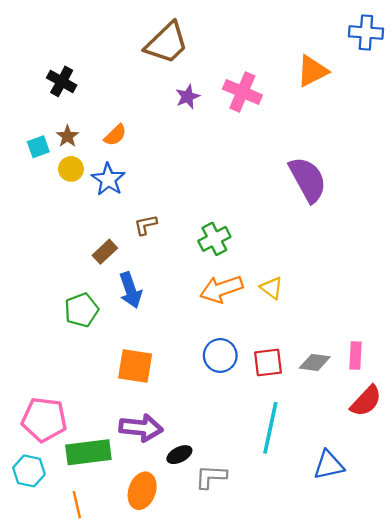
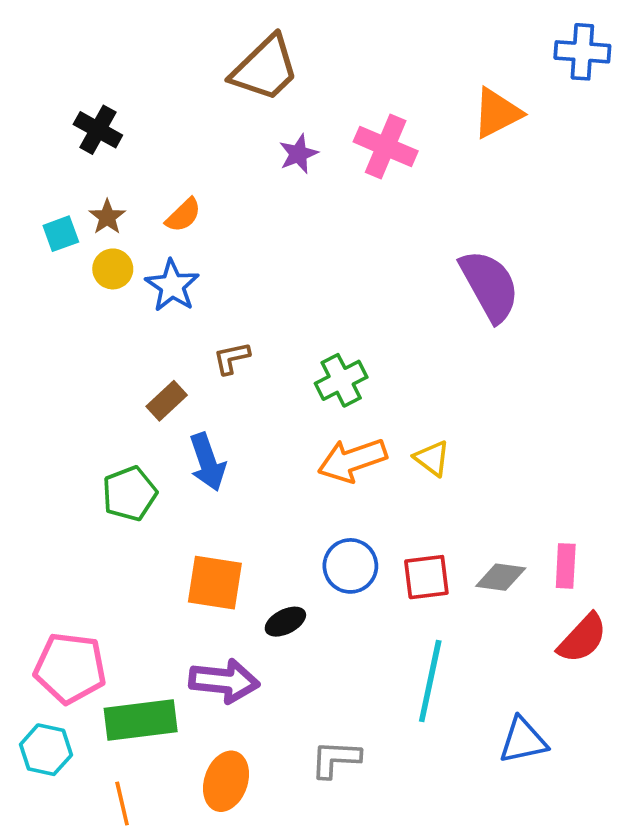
black ellipse: (179, 455) -> (285, 622), moved

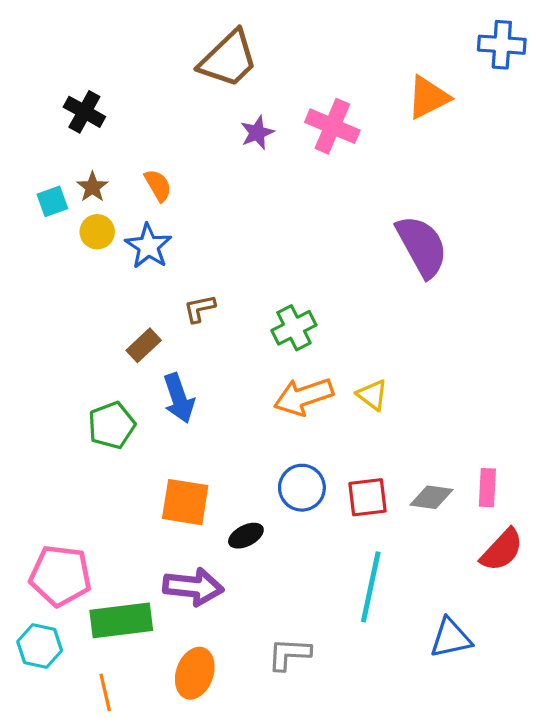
orange semicircle: (183, 215) -> (158, 185), turned -76

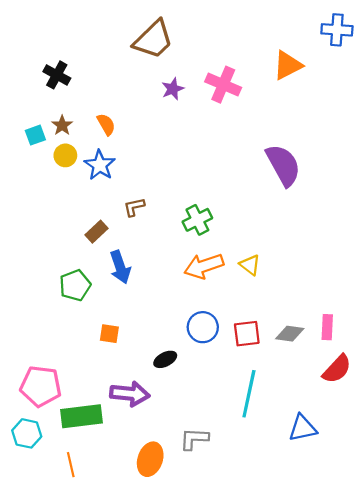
orange square: (185, 502) -> (109, 334), moved, size x0.6
orange ellipse: (195, 673) -> (150, 459), moved

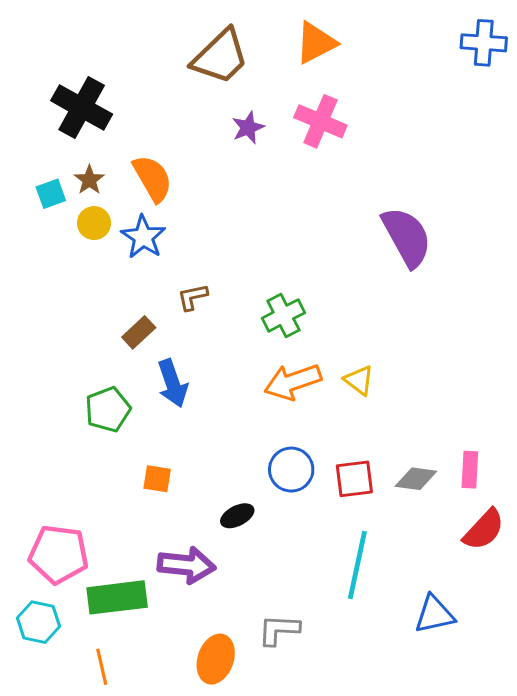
orange triangle: (288, 65) -> (316, 43), moved
black cross: (57, 75) -> (82, 107), size x1.5
orange semicircle: (106, 124) -> (153, 178), size x1.5

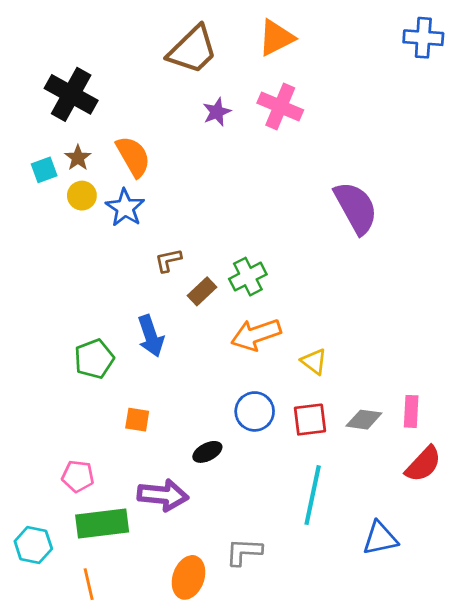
brown rectangle: (139, 332) -> (202, 291), moved
yellow triangle: (359, 380) -> (314, 362), moved
pink pentagon: (59, 554) -> (78, 476), moved, size x0.6

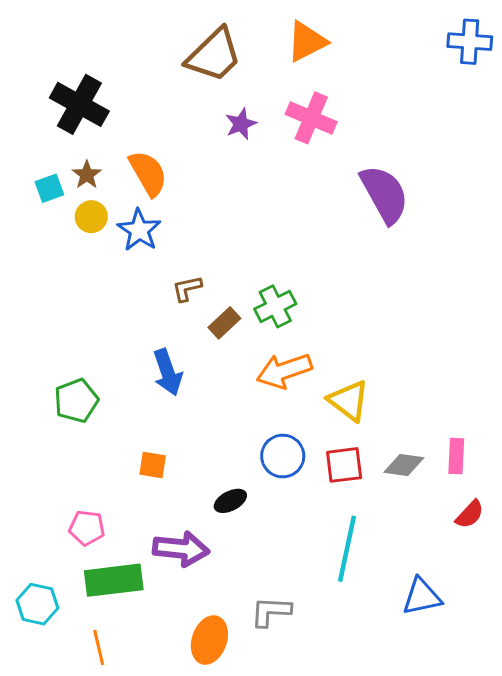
purple semicircle: (356, 208) -> (384, 194), moved
green pentagon: (94, 359) -> (76, 401), moved
yellow triangle: (314, 362) -> (349, 401), size x1.4
red semicircle: (423, 464) -> (470, 514), size x0.7

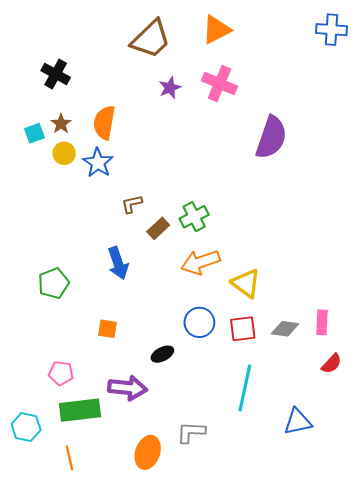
black cross: (79, 104) -> (56, 74), size x0.7
orange semicircle: (148, 173) -> (104, 123), turned -140
purple semicircle: (384, 194) -> (271, 137), turned 48

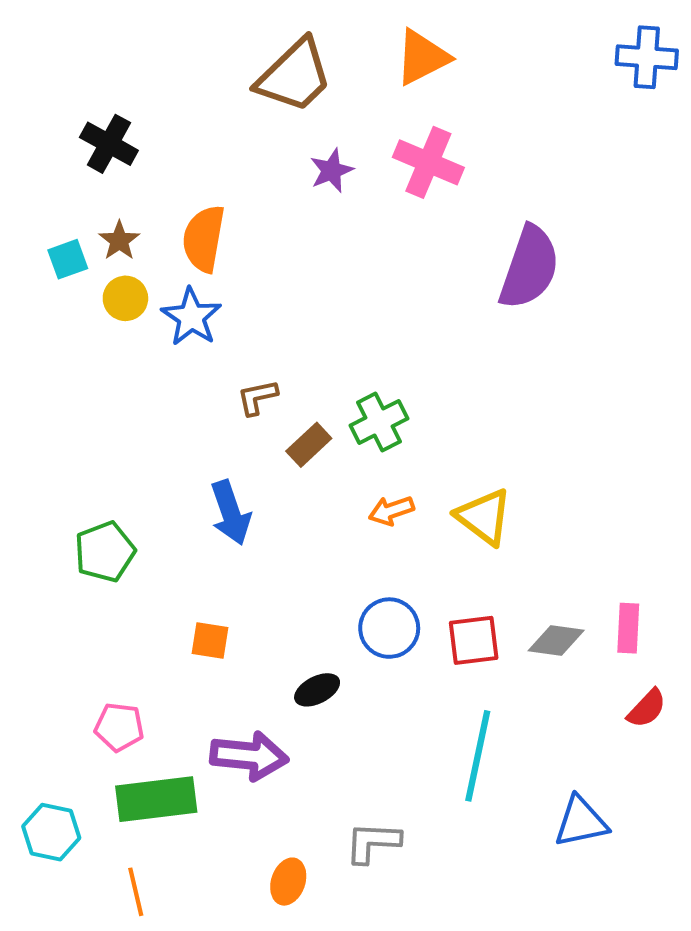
orange arrow: (200, 262) -> (391, 511), size x0.6
yellow triangle: (246, 283) -> (484, 517), moved
orange ellipse: (148, 452) -> (288, 882), size x0.7

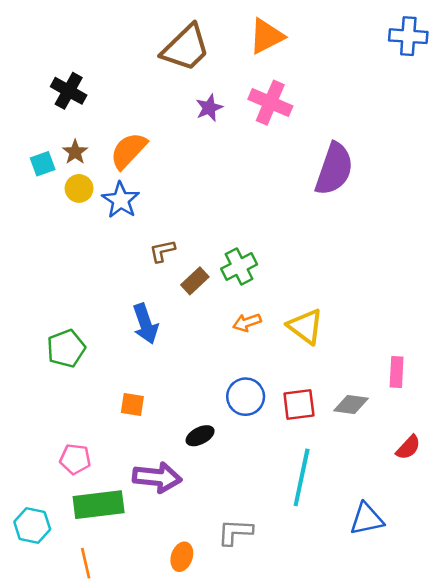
orange semicircle: (204, 239) -> (128, 151), turned 33
pink rectangle: (628, 628) -> (397, 372), moved

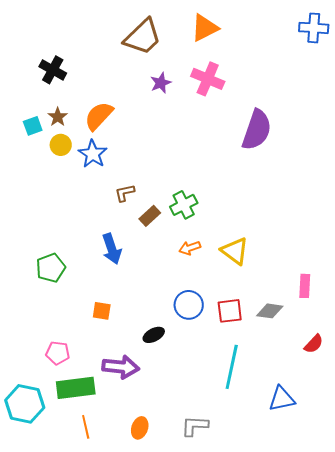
cyan hexagon: (32, 525) -> (25, 404), size x1.4
gray L-shape: (235, 532) -> (195, 426), moved
orange line: (86, 563) -> (86, 427), moved

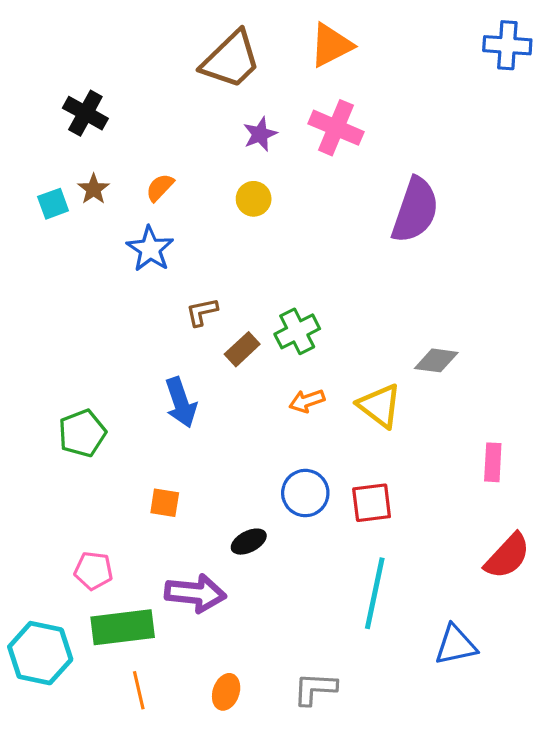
orange semicircle: (99, 116) -> (160, 187), size x0.6
yellow circle: (61, 145) -> (254, 199), moved
gray diamond: (270, 311) -> (436, 360), moved
red semicircle: (314, 344) -> (507, 556), size x1.5

